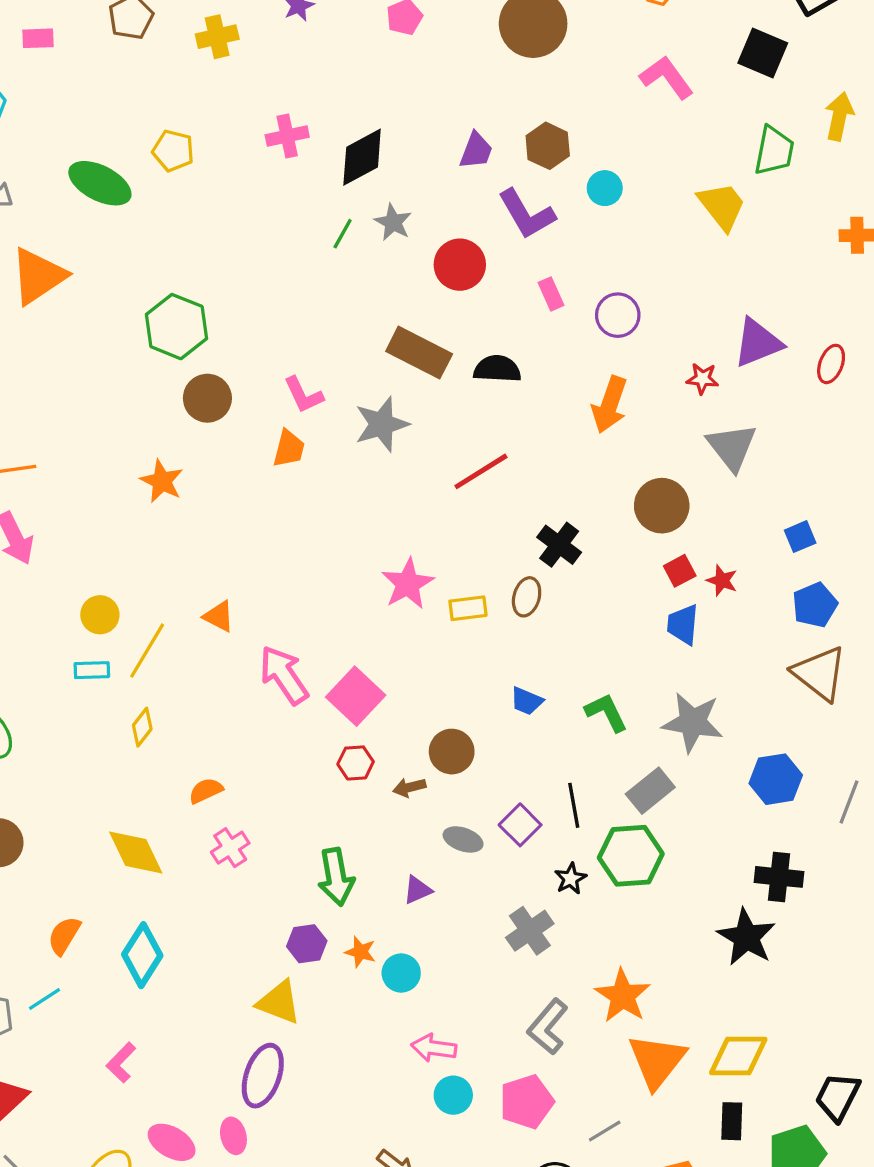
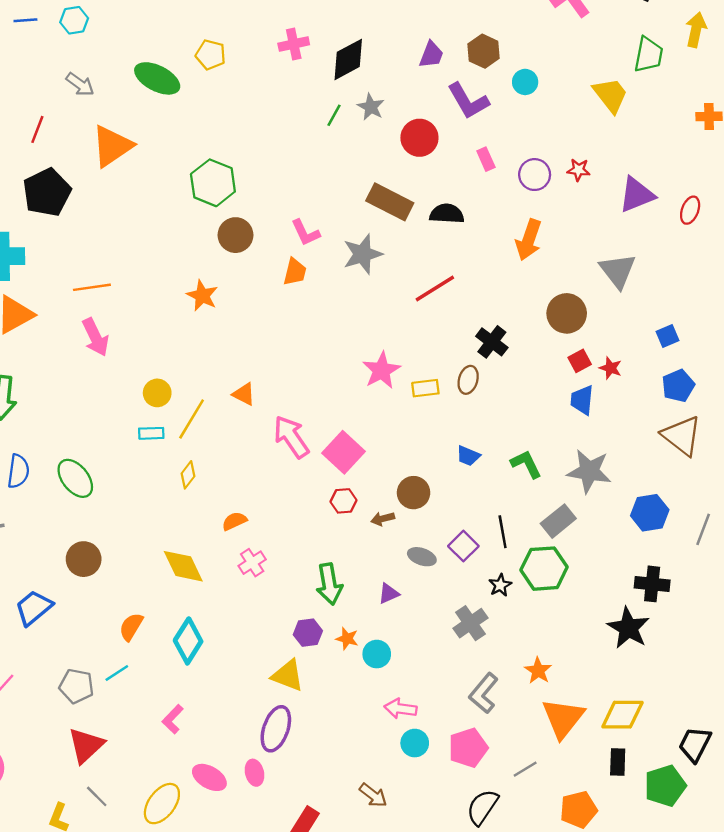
red star: (702, 379) -> (578, 170), moved
orange star: (623, 996) -> (538, 671), size x0.7

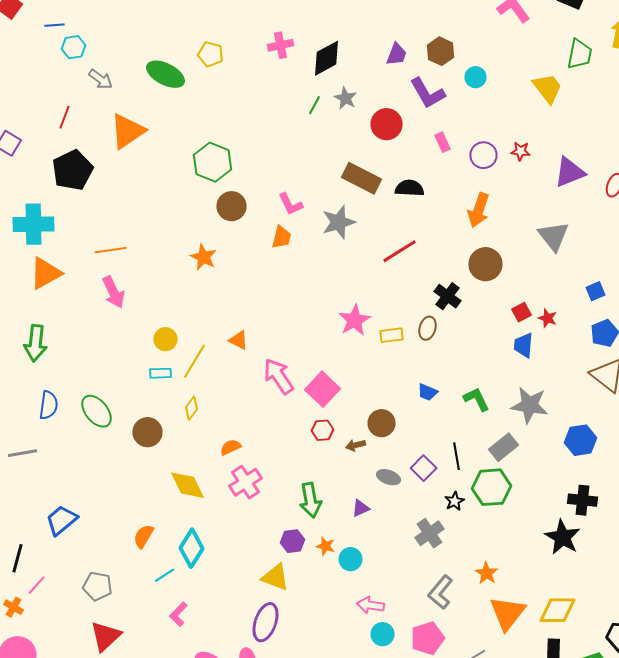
cyan hexagon: (74, 20) -> (74, 47), moved
brown circle: (567, 313) -> (486, 264), moved
brown circle: (84, 559) -> (148, 432), moved
pink cross: (252, 563) -> (246, 482), size x1.4
cyan line: (117, 673) -> (164, 575), moved

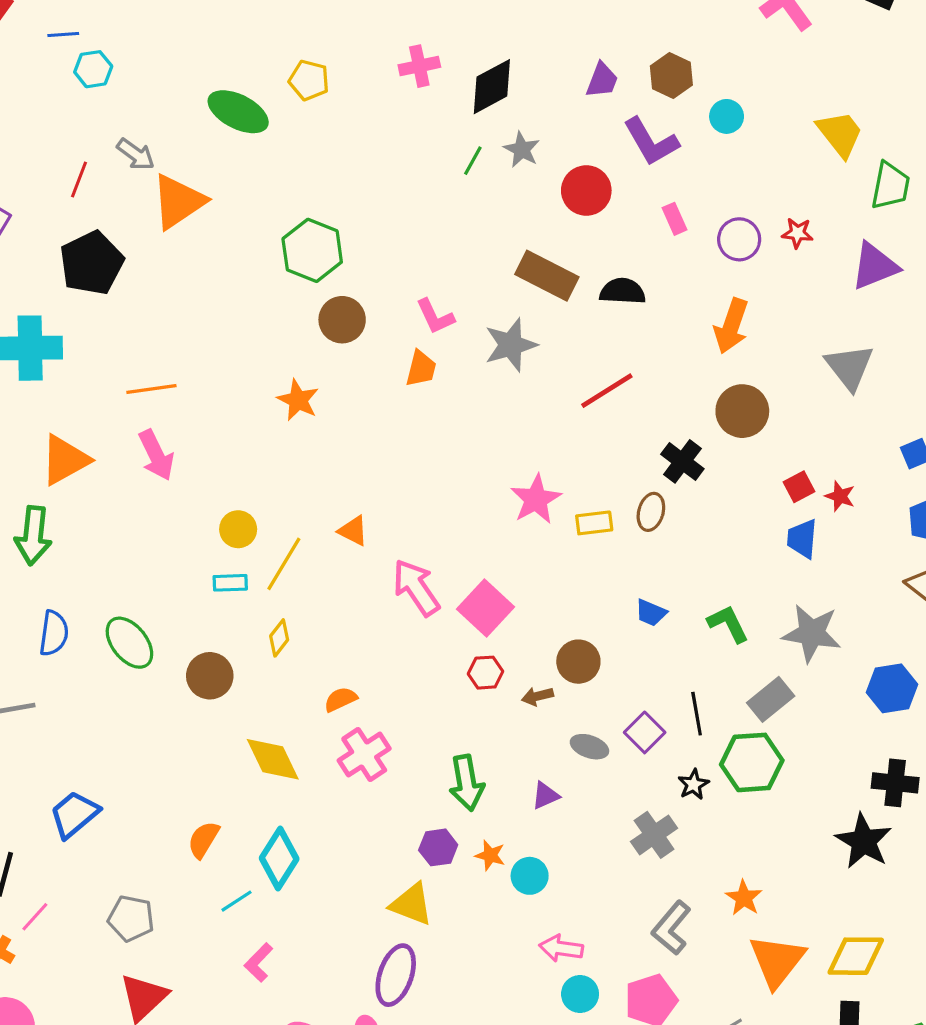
green trapezoid: (580, 54) -> (890, 186), moved
gray arrow: (100, 79) -> (136, 154), moved
orange triangle: (46, 273) -> (65, 460), moved

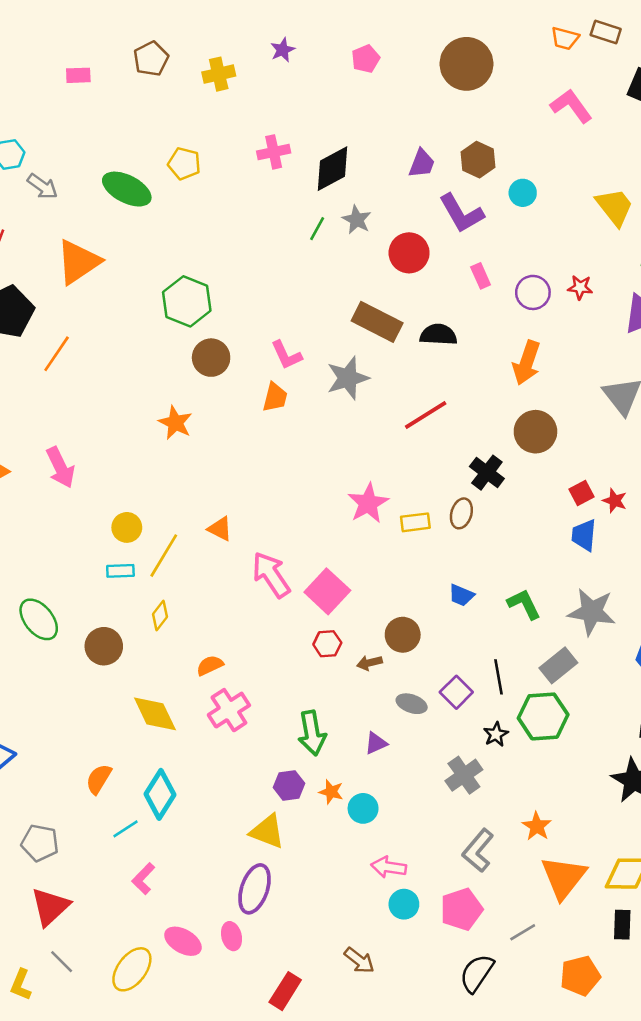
gray arrow: (136, 154) -> (43, 186), moved
orange line: (151, 389) -> (57, 354), moved, turned -48

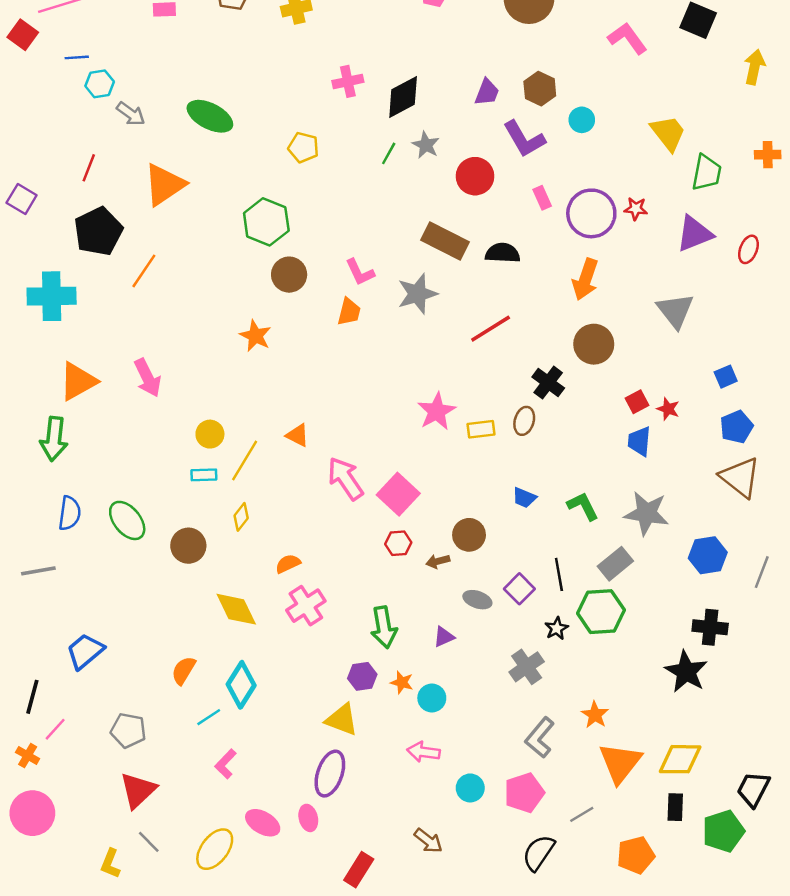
yellow pentagon: (184, 163) -> (303, 147), moved
purple circle: (533, 292) -> (591, 213), size x1.5
pink arrow: (389, 867) -> (423, 752), moved

